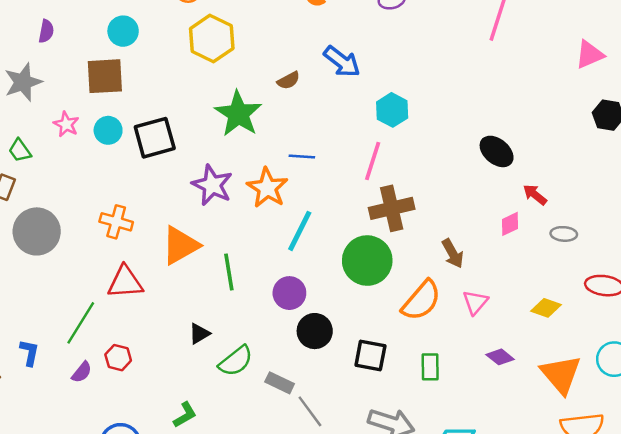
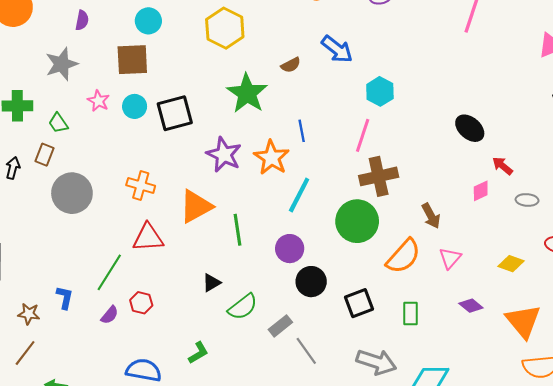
blue line: (302, 156) -> (302, 131), turned 75
black square: (370, 355) -> (359, 303), turned -32
gray rectangle: (280, 383) -> (280, 326), turned -65

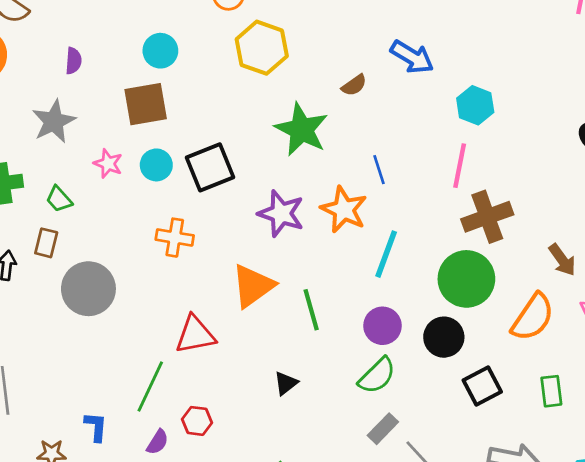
orange cross: (141, 186) -> (175, 238), moved
black circle: (311, 282) -> (444, 337), moved
green semicircle: (243, 307) -> (377, 376), moved

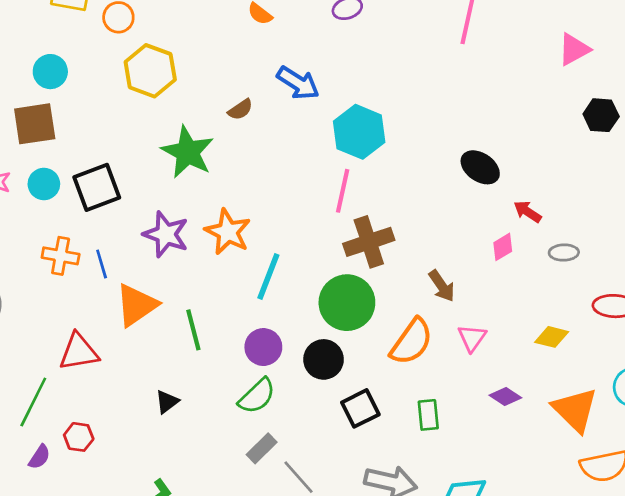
cyan hexagon: (475, 105) -> (359, 132), size x1.4
blue line: (379, 170) -> (102, 264), moved

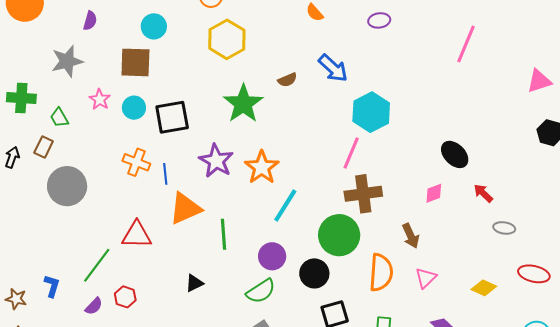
pink diamond: (503, 247) -> (434, 193), moved
orange semicircle: (412, 342) -> (381, 272), turned -42

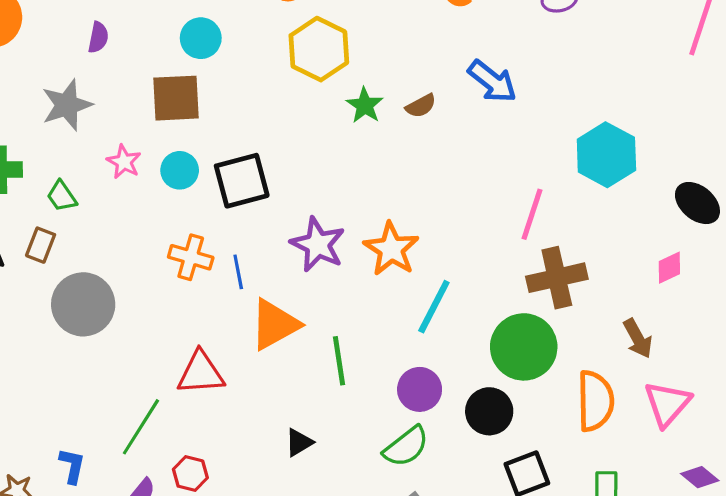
green star: (243, 104) -> (365, 105), moved, size x0.6
cyan hexagon: (371, 112) -> (606, 155), moved
pink triangle: (426, 278) -> (667, 404), size x1.4

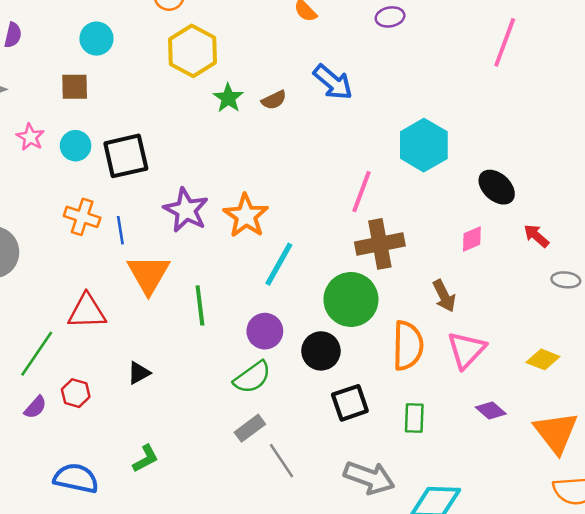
brown square: (176, 98) -> (75, 87), size x0.7
orange triangle: (275, 325) -> (149, 274), turned -33
black triangle: (299, 442) -> (139, 373), moved

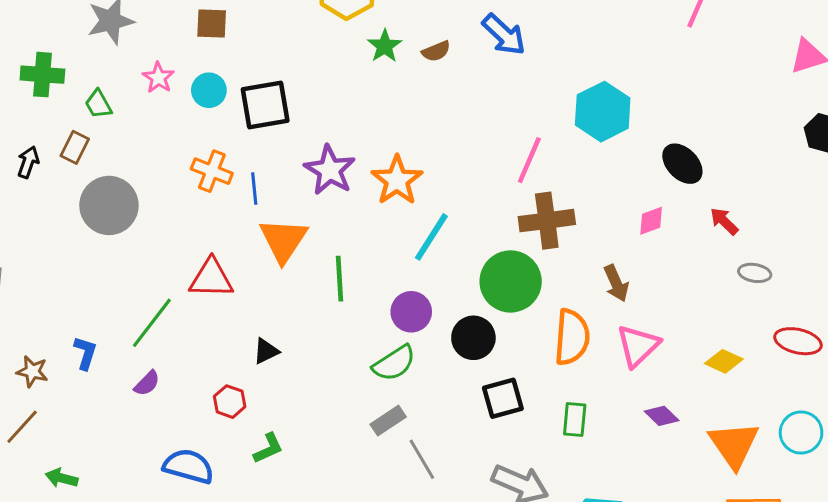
red hexagon: (76, 393) -> (230, 402), moved

